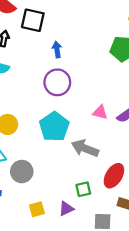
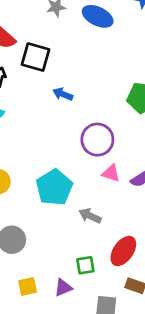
blue arrow: (57, 49) -> (63, 94), turned -63
purple circle: (57, 82) -> (97, 140), moved
gray arrow: (85, 148) -> (90, 216), size x0.7

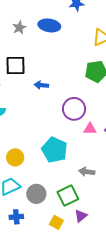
gray arrow: (90, 216) -> (87, 172), moved
green square: (85, 265) -> (68, 196), moved, size x1.5
yellow square: (28, 287) -> (56, 222), turned -32

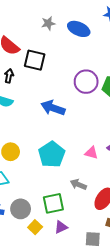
blue arrow: (41, 85) -> (53, 108), moved, size x1.6
purple circle: (74, 109) -> (86, 82), moved
pink triangle: (90, 129) -> (91, 153), moved
gray circle: (36, 194) -> (21, 209), moved

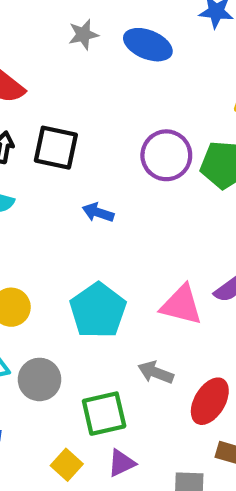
black square: (35, 60) -> (56, 148), moved
blue arrow: (53, 108) -> (98, 212), size x0.6
pink triangle: (91, 153) -> (181, 305), size x1.5
gray circle: (21, 209) -> (40, 379), moved

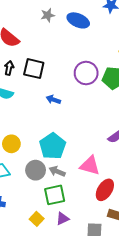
pink triangle: (181, 305) -> (90, 166), moved
gray arrow: (156, 372) -> (57, 171), moved
gray circle: (40, 379) -> (36, 170), moved

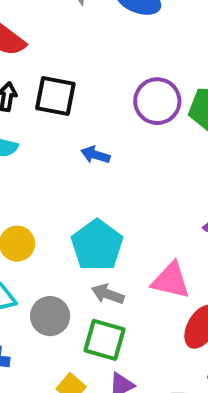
gray circle: (36, 170) -> (50, 316), moved
green square: (55, 195) -> (105, 340), turned 30

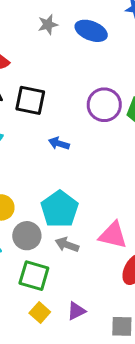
gray circle: (50, 316) -> (27, 236), moved
green square: (105, 340) -> (34, 276), moved

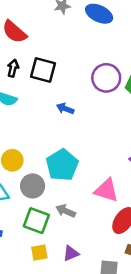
gray arrow: (67, 245) -> (66, 211), moved
yellow square: (40, 313) -> (39, 253), turned 35

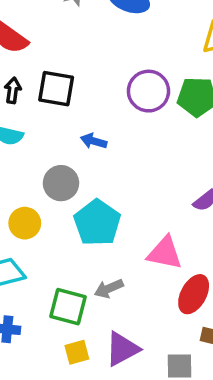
gray circle: (33, 186) -> (61, 183), moved
gray arrow: (66, 211) -> (109, 289), turned -42
purple triangle: (71, 253) -> (122, 349), size x1.5

